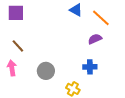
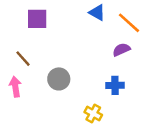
purple square: (16, 13) -> (37, 19), moved
gray circle: (46, 71) -> (59, 79), moved

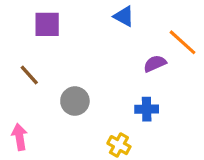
orange line: (129, 23) -> (182, 42), moved
pink arrow: (15, 87) -> (20, 137), moved

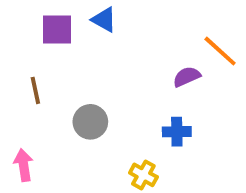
blue triangle: (124, 16) -> (104, 20), moved
brown line: (29, 75) -> (35, 90), turned 30

